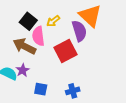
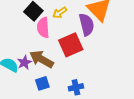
brown arrow: (24, 46) -> (42, 59), moved
blue square: (41, 89) -> (42, 83), turned -32

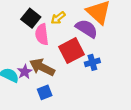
purple semicircle: (87, 25) -> (87, 29), turned -40
blue cross: (76, 87) -> (92, 62), moved

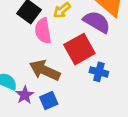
blue cross: (92, 62) -> (99, 72), moved, turned 32
purple star: (25, 72) -> (25, 95), moved

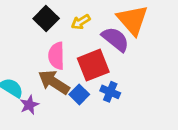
pink semicircle: (43, 31) -> (56, 56), moved
blue square: (49, 101) -> (79, 94), moved, turned -30

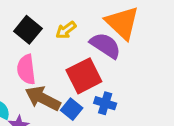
pink semicircle: (56, 56) -> (26, 69), moved

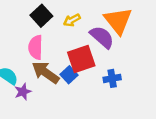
blue cross: (105, 103) -> (112, 78), moved, turned -35
blue square: (72, 109) -> (69, 75), moved

